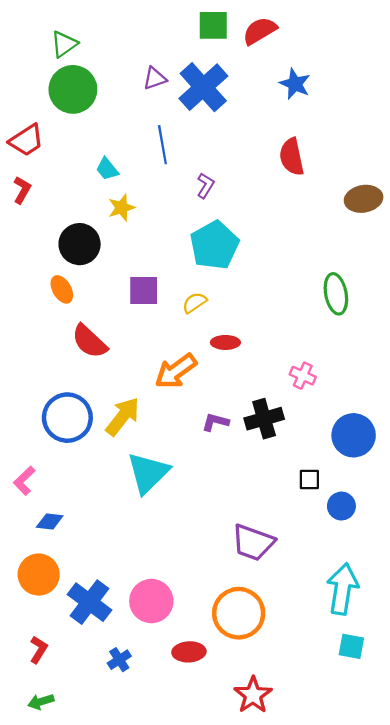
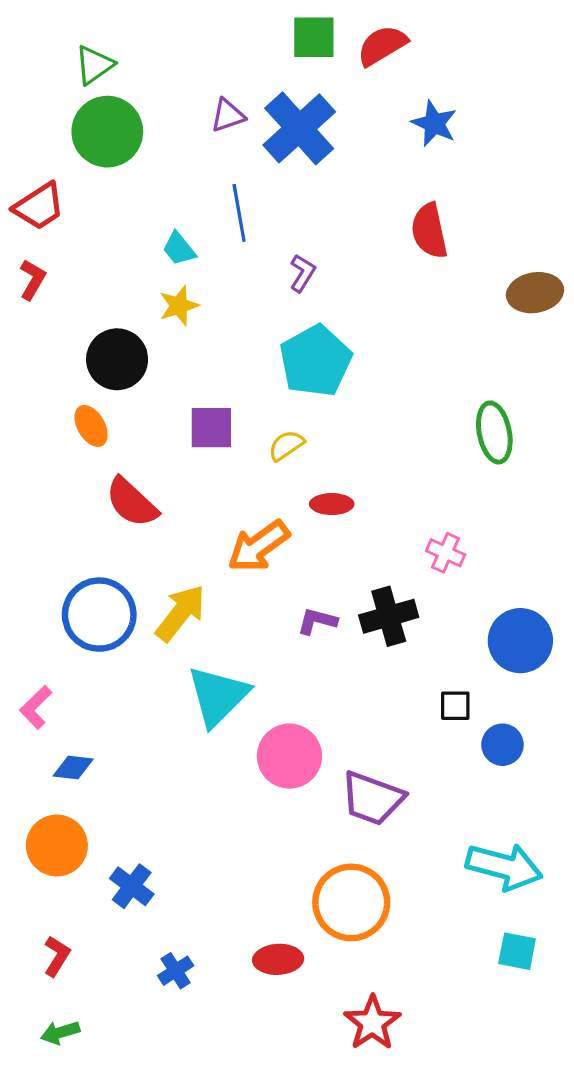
cyan trapezoid: (107, 169) -> (179, 249), moved
cyan arrow: (343, 589) -> (504, 867), turned 96
pink circle: (151, 601) -> (289, 756), moved
blue cross: (89, 602) -> (132, 886), size x0.7

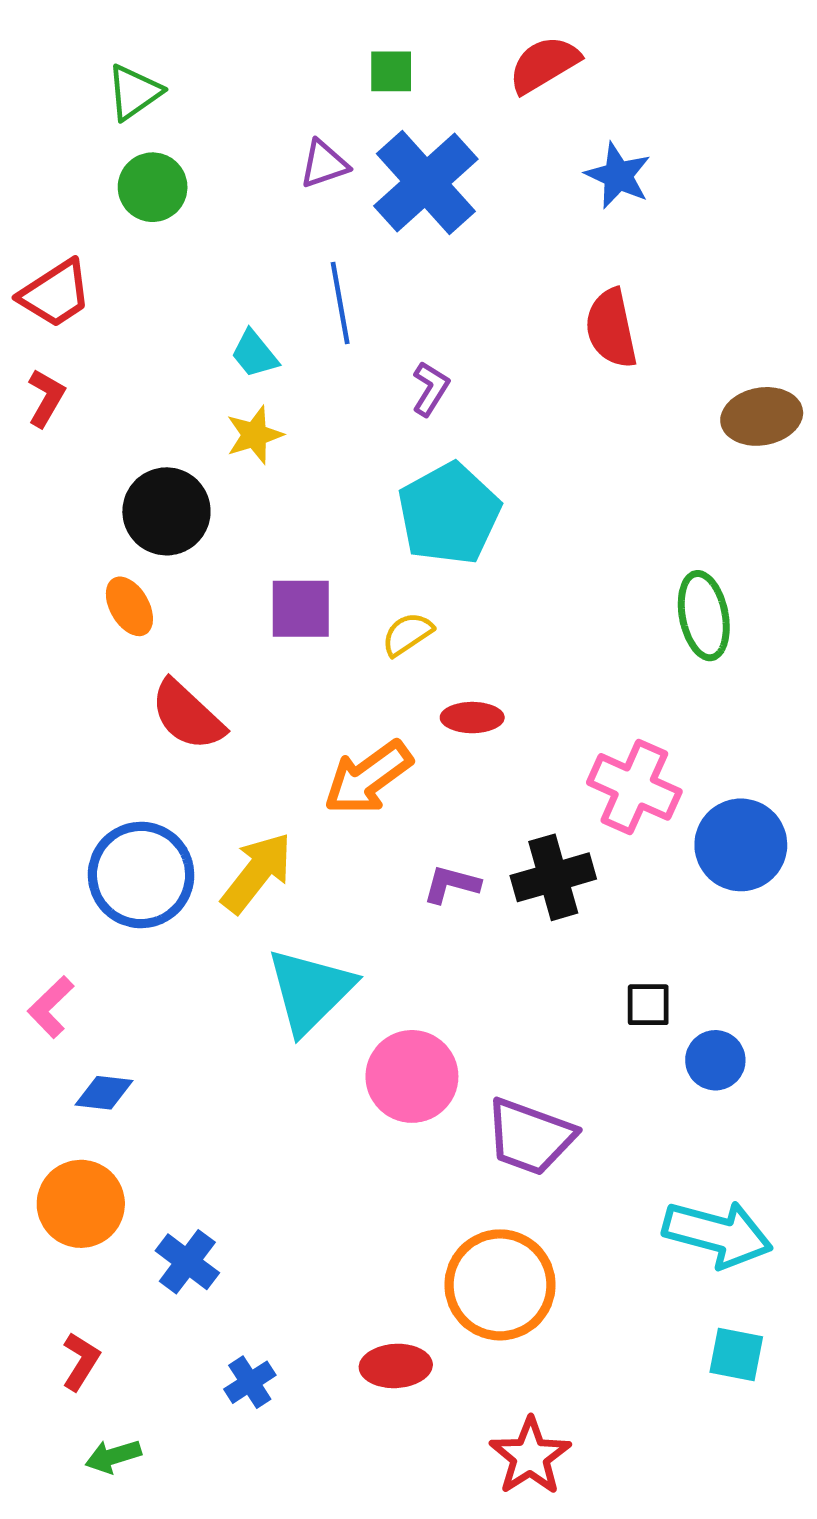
green square: (314, 37) -> (391, 71), moved, size x0.7
green circle: (107, 132) -> (153, 187), size x0.7
pink cross: (446, 553) -> (634, 787), size x1.6
blue circle: (520, 641) -> (741, 845), moved
green arrow: (60, 1033) -> (113, 1456), moved

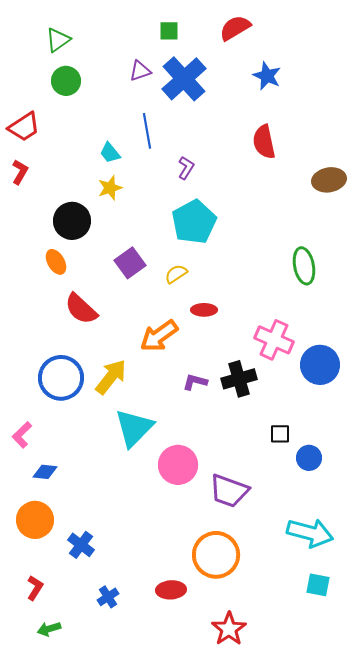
purple square: (301, 609) -> (130, 263), turned -36

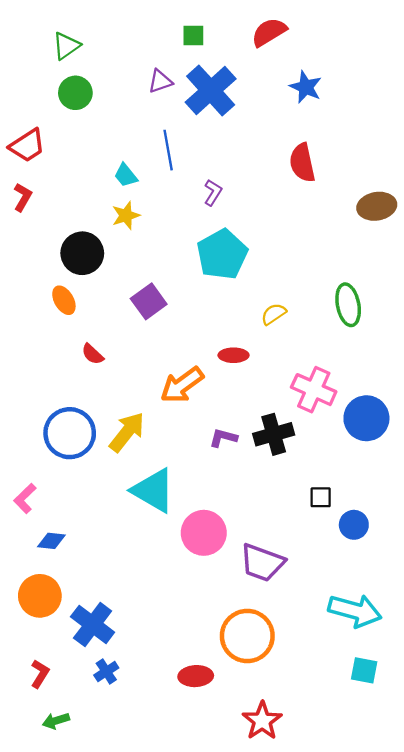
yellow semicircle: (176, 274) -> (274, 314), moved
red semicircle: (81, 309) -> (93, 354), size x0.6
cyan triangle: (134, 428) -> (153, 490), turned -45
blue cross: (81, 545) -> (93, 625), size x1.4
blue cross: (108, 597) -> (106, 671), moved

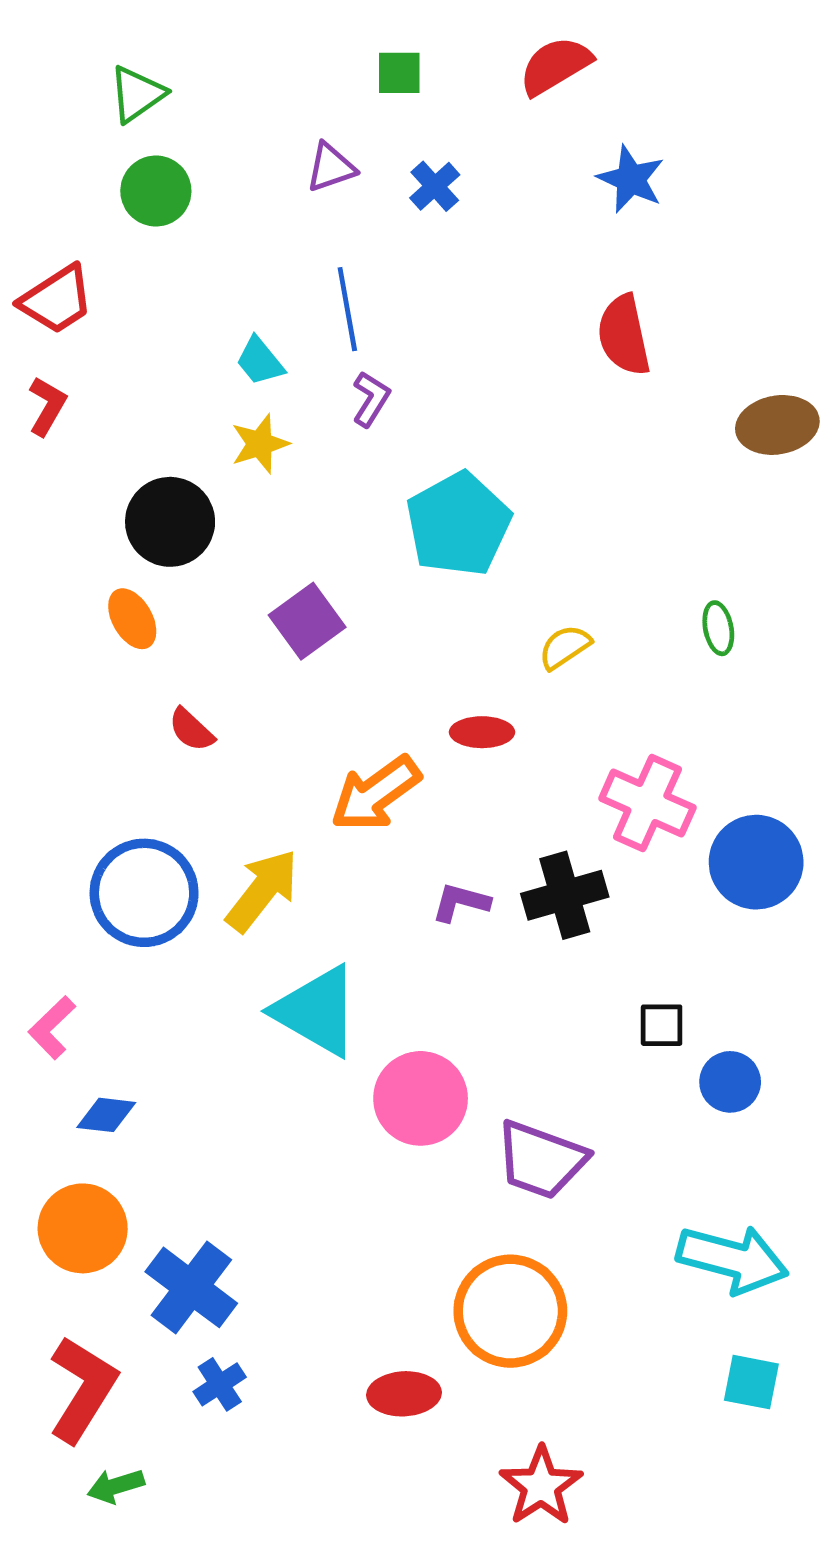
blue cross: (211, 91) -> (435, 186), size x0.5
purple L-shape: (213, 193) -> (371, 399), moved
green ellipse: (348, 305) -> (718, 628), size x0.6
red L-shape: (40, 674) -> (83, 1389), size x1.8

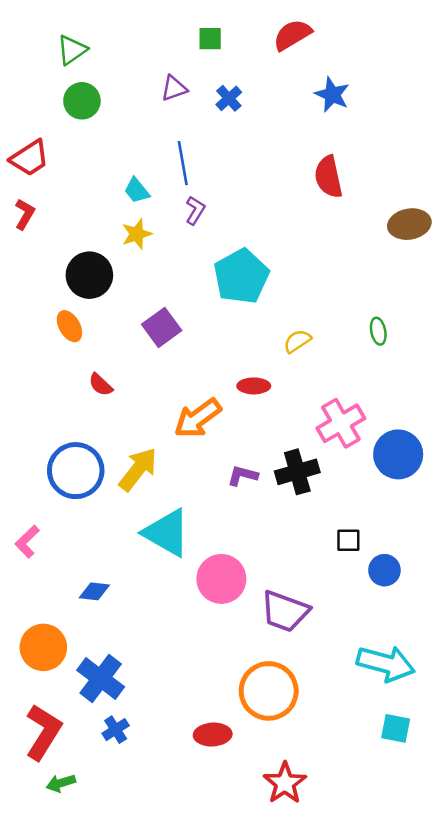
pink cross: (647, 803) -> (341, 423), turned 36
blue diamond: (106, 1115) -> (94, 591), moved

